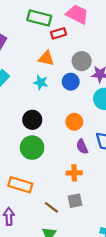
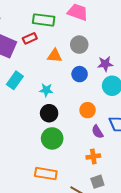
red rectangle: (59, 33) -> (30, 38), moved
gray circle: (82, 61) -> (79, 45), moved
cyan star: (41, 82) -> (46, 90), moved

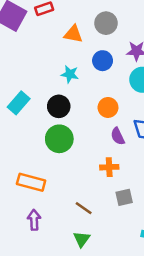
cyan rectangle: (15, 80) -> (19, 103), moved
cyan star: (46, 90) -> (70, 74), moved
orange rectangle: (46, 174) -> (31, 182), moved
gray square: (97, 182) -> (124, 197), moved

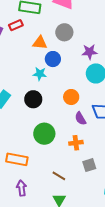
blue circle: (103, 61) -> (53, 59), moved
green circle: (59, 139) -> (44, 134), moved

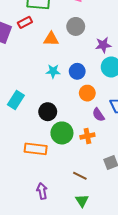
blue circle: (53, 59) -> (77, 71), moved
black circle: (33, 99) -> (48, 112), moved
orange cross: (76, 143) -> (87, 136), moved
orange rectangle: (17, 159) -> (36, 149), moved

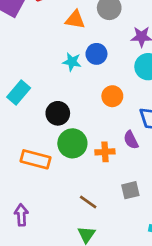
blue circle: (77, 71) -> (96, 54), moved
purple semicircle: (98, 115) -> (131, 140), moved
purple arrow: (42, 191) -> (21, 215), moved

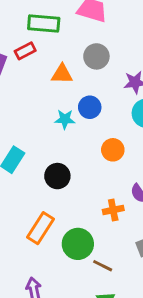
green circle: (72, 143) -> (78, 244), moved
orange rectangle: (36, 159) -> (41, 228), turned -64

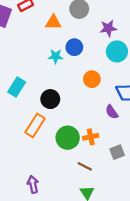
orange cross: (113, 210) -> (91, 137), moved
orange rectangle: (41, 228) -> (35, 125), moved
green circle: (78, 244) -> (68, 138), moved

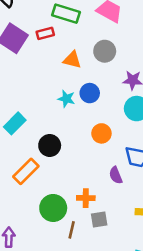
green circle: (68, 138) -> (53, 208), moved
gray square: (117, 152) -> (99, 220), moved
brown line: (85, 166) -> (72, 230), turned 64

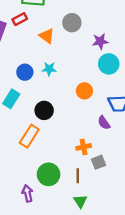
orange triangle: (72, 60) -> (47, 36), turned 35
blue circle: (90, 93) -> (25, 72), moved
green circle: (53, 208) -> (49, 174), moved

